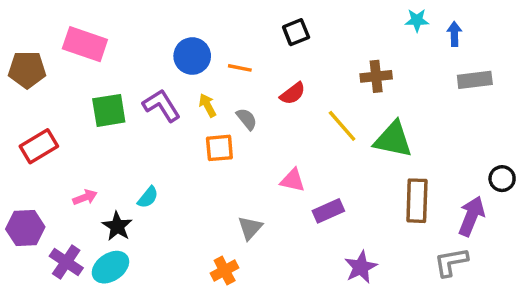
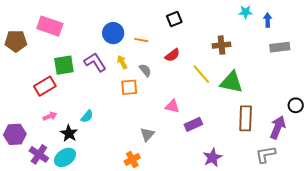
red rectangle: (39, 146) -> (45, 86), moved

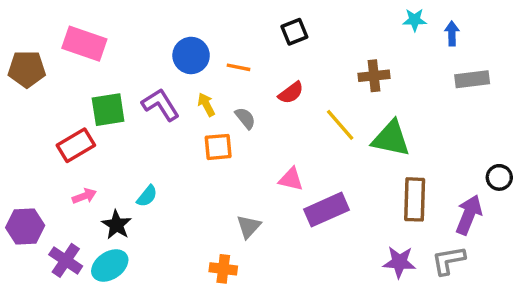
purple rectangle: (193, 124) -> (327, 210), size x1.4
purple star: (212, 157) -> (399, 262), moved, turned 30
orange cross: (132, 159) -> (223, 269), turned 35

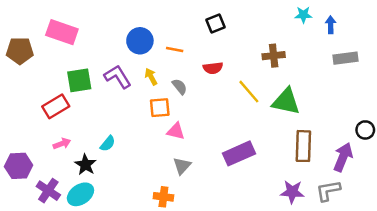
red semicircle: (291, 93) -> (213, 68), turned 30
pink triangle: (291, 179) -> (176, 131), moved

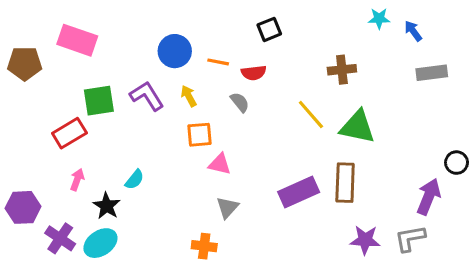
blue arrow: (331, 25) -> (413, 31), turned -35
red semicircle: (213, 68) -> (254, 73), moved
gray semicircle: (180, 87) -> (240, 102), moved
pink arrow: (62, 144) -> (77, 180), turned -49
brown rectangle: (303, 146) -> (345, 183), moved

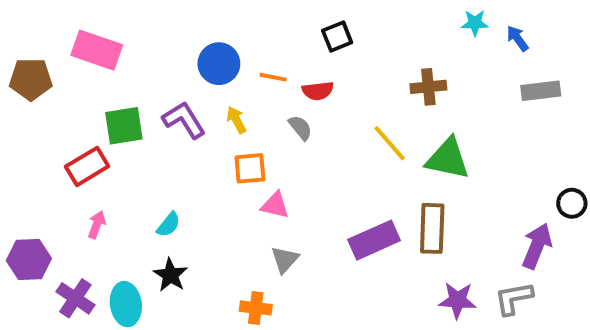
black star: (107, 206) -> (170, 275), moved
cyan ellipse: (100, 243) -> (126, 304), turned -64

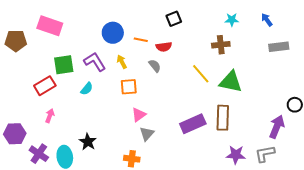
cyan star: (475, 23) -> (232, 20), moved
pink triangle: (275, 205) -> (139, 115), moved, turned -49
cyan semicircle: (168, 225) -> (87, 89), moved

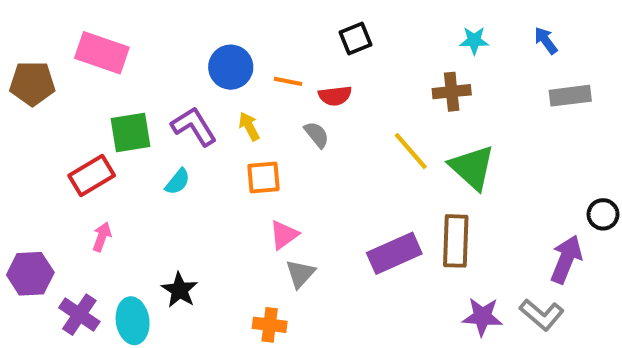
green triangle: (231, 82) -> (472, 167), turned 30
gray L-shape: (265, 154) -> (542, 315), turned -130

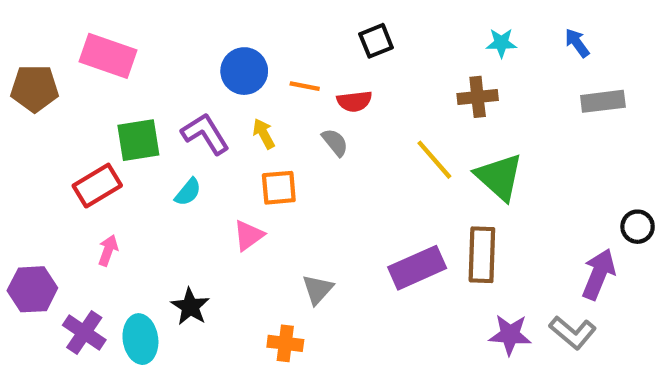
pink triangle: (284, 235) -> (249, 235), moved

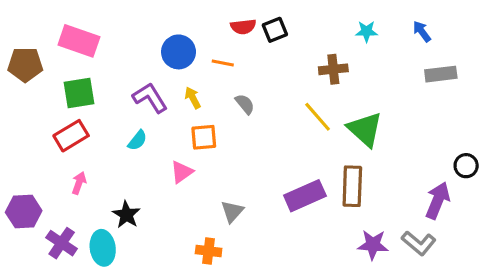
brown cross: (478, 97) -> (333, 69), moved
red semicircle: (354, 101) -> (243, 27), moved
green square: (138, 140) -> (79, 93), moved
black star: (190, 307) -> (126, 215), moved

